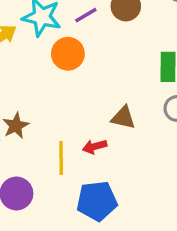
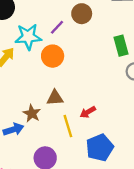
brown triangle: (123, 118) -> (55, 98), moved

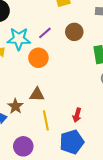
brown circle: (82, 14) -> (74, 32), moved
red arrow: (88, 112) -> (77, 115), moved, turned -48

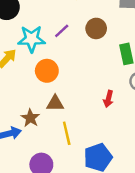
orange circle: (38, 58) -> (47, 71), moved
red arrow: (77, 115) -> (108, 99), moved

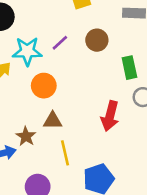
red arrow: (108, 99) -> (110, 116), size x1.6

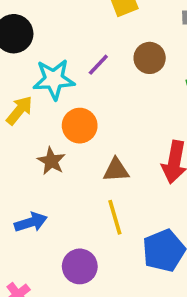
brown triangle: (53, 121) -> (116, 170), moved
brown star: (26, 136) -> (51, 161), moved

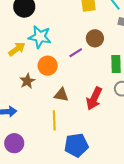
purple line: (98, 65) -> (76, 53), moved
purple circle: (80, 266) -> (14, 143), moved

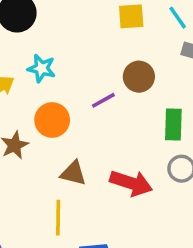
cyan star: (40, 37) -> (41, 68), size x0.7
red arrow: (94, 98) -> (131, 183), turned -100

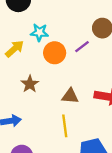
orange circle: (52, 120) -> (55, 53), moved

